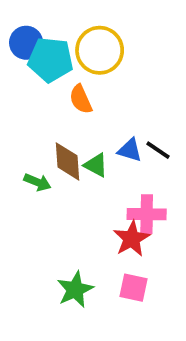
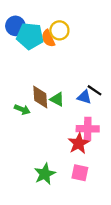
yellow circle: (100, 50) -> (59, 30), size x0.7
orange semicircle: (81, 99) -> (48, 38), moved
blue triangle: (130, 150) -> (84, 97), moved

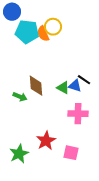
blue circle: (15, 26) -> (12, 12), moved
green triangle: (57, 99) -> (63, 88), moved
red star: (79, 143) -> (46, 141), moved
green star: (45, 174) -> (19, 154), moved

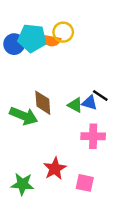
blue circle: (12, 12) -> (14, 44), moved
orange semicircle: (43, 34) -> (51, 40), turned -56
green arrow: (20, 97) -> (24, 116), size x1.6
green star: (19, 154) -> (22, 184), turned 30

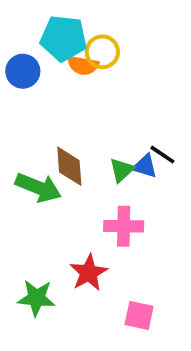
cyan pentagon: (32, 38) -> (64, 38), moved
green triangle: (75, 105) -> (122, 170), turned 49
pink cross: (93, 136) -> (124, 226), moved
pink square: (85, 183) -> (139, 315), moved

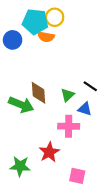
yellow circle: (102, 52) -> (55, 17), moved
blue triangle: (145, 166) -> (85, 109), moved

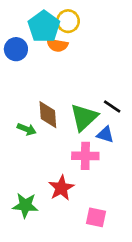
cyan pentagon: (35, 22) -> (44, 26), turned 30
green triangle: (68, 95) -> (84, 117), size x1.6
green arrow: (21, 105) -> (27, 129), size x0.6

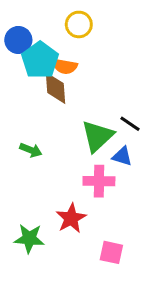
cyan pentagon: (44, 26) -> (40, 60), moved
orange semicircle: (57, 45) -> (65, 66), moved
blue circle: (16, 49) -> (18, 40), moved
brown diamond: (48, 115) -> (56, 88), moved

